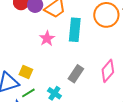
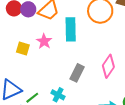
yellow square: (26, 72) -> (23, 48), moved

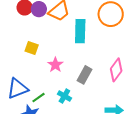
pink star: (44, 41) -> (55, 65), moved

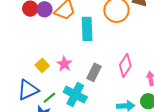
yellow square: (32, 48) -> (42, 65), moved, turned 32
cyan cross: (64, 96) -> (75, 95), size x1.6

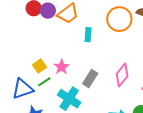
cyan rectangle: (87, 29) -> (88, 35), size x0.6
green line: (49, 98) -> (44, 82), moved

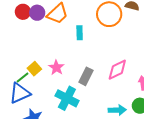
pink diamond: (122, 75) -> (117, 70), turned 30
green line: (44, 82) -> (22, 78), moved

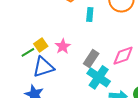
blue triangle: (20, 93) -> (43, 67), moved
cyan cross: (67, 98) -> (99, 77), moved

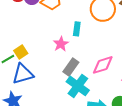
cyan rectangle: (90, 15) -> (77, 29), moved
pink star: (63, 46) -> (61, 44), moved

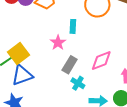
yellow square: (21, 52) -> (19, 53), size x1.5
cyan cross: (78, 86) -> (78, 83), size x0.6

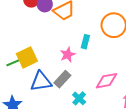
gray rectangle: (70, 65) -> (62, 79), moved
blue triangle: (22, 75) -> (41, 81), moved

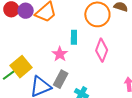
pink diamond: (107, 81) -> (102, 50), moved, turned -45

